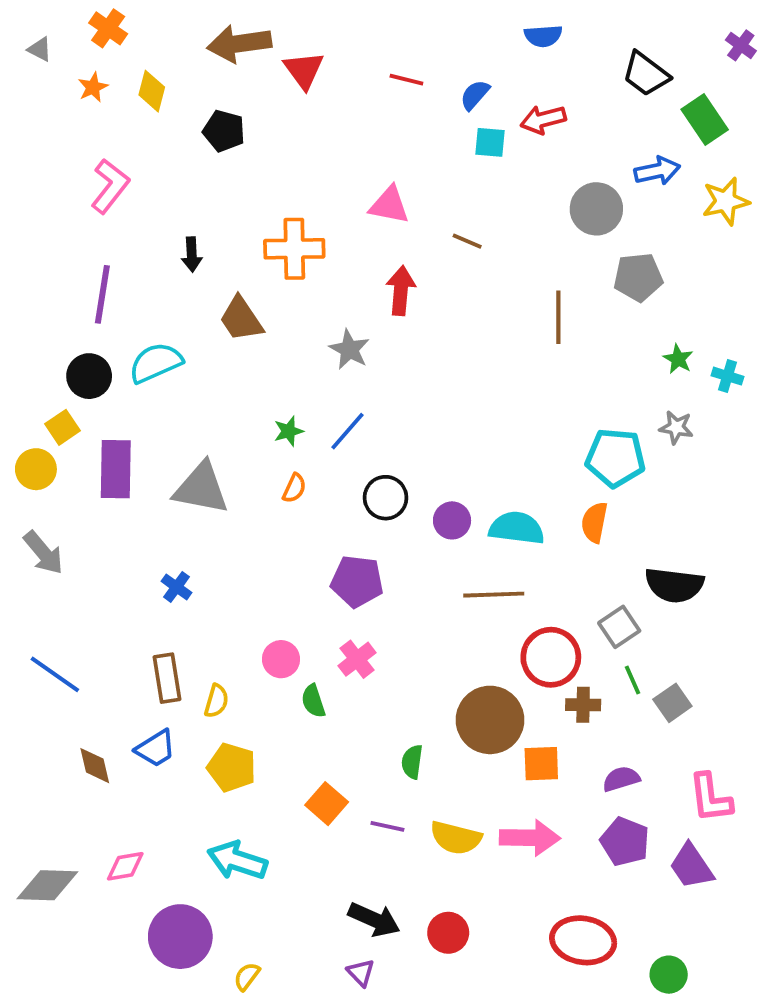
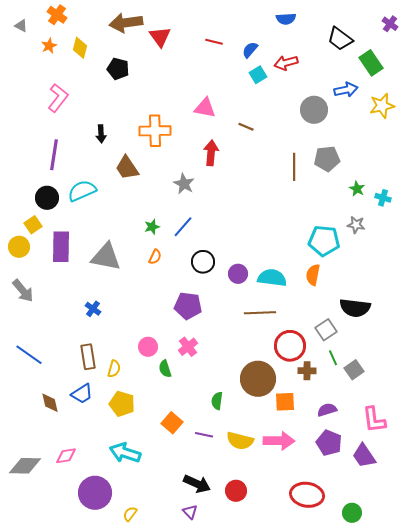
cyan square: (490, 142) -> (258, 75), turned -36
gray pentagon: (638, 277) -> (327, 159), moved

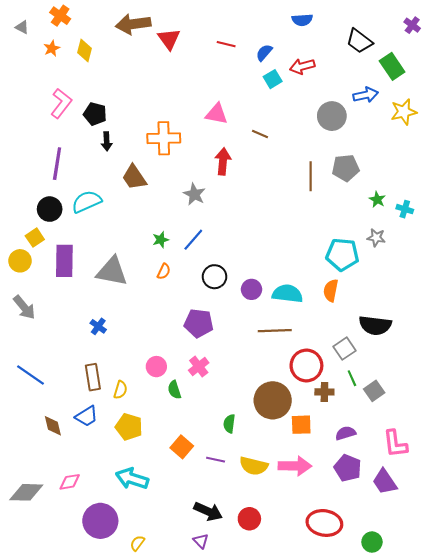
black pentagon: (118, 69) -> (95, 114), moved

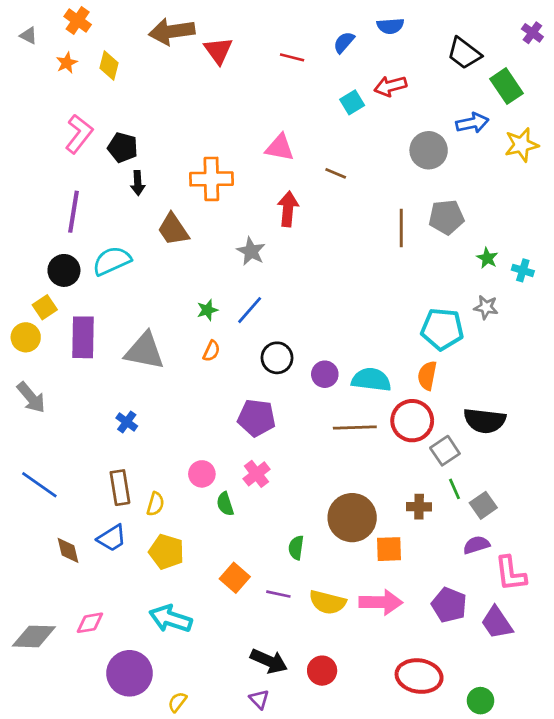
blue semicircle: (264, 53) -> (344, 42), moved
red circle: (306, 365) -> (412, 421), moved
purple semicircle: (346, 433) -> (476, 545), moved

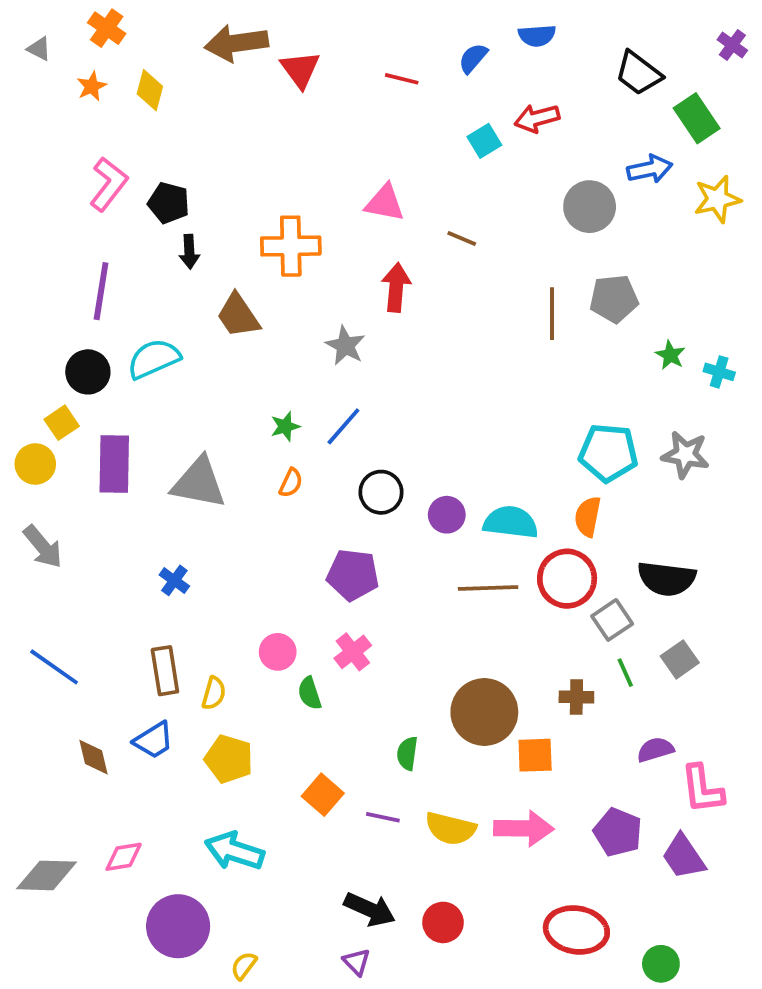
gray star: (486, 307) -> (685, 455), moved, size x1.4
gray square: (483, 505) -> (680, 659), moved

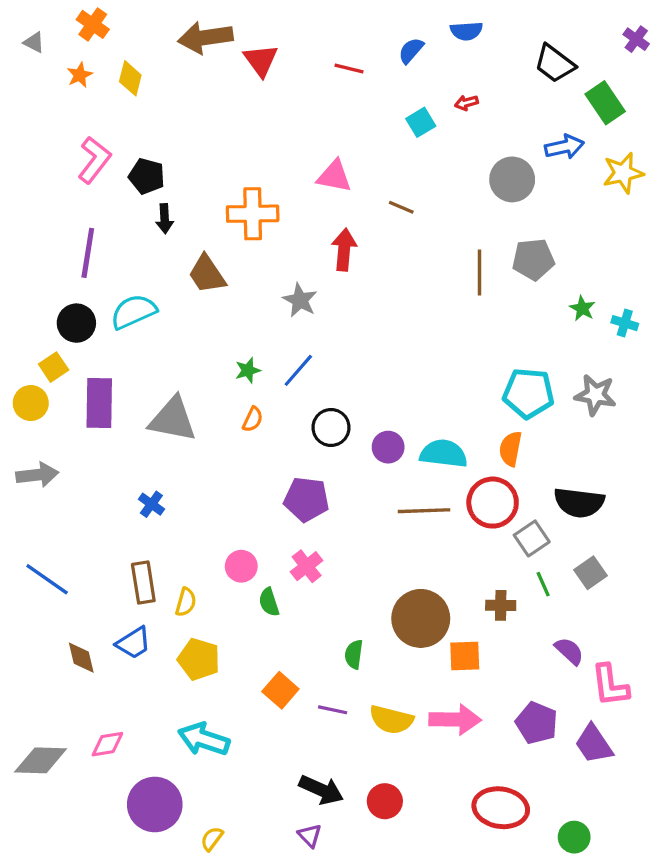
red arrow: (537, 118) -> (466, 103), size x0.6
gray arrow: (43, 547) -> (37, 475), turned -57
purple semicircle: (655, 750) -> (569, 651), turned 60

